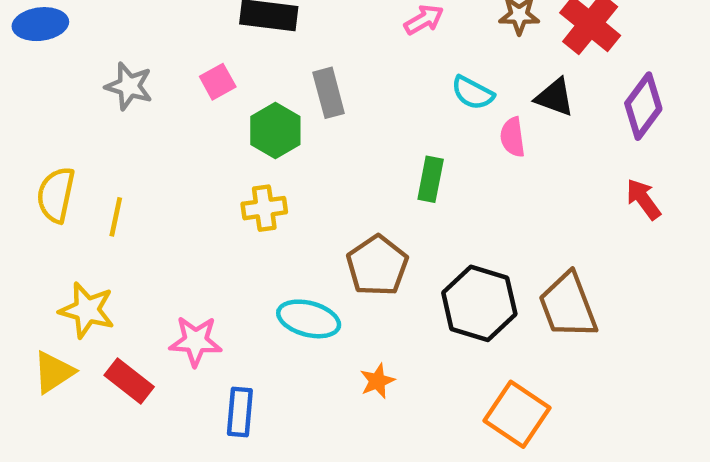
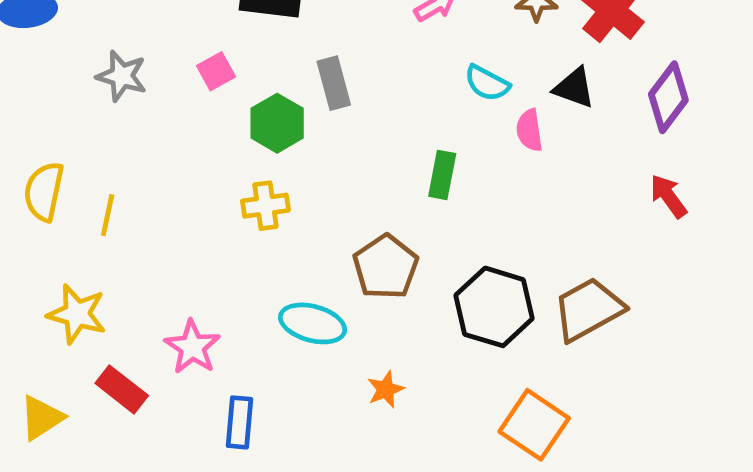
brown trapezoid: (568, 306) -> (588, 309), turned 82
pink star: (196, 341) -> (192, 347), turned 30
yellow triangle: (54, 372) -> (42, 418), moved

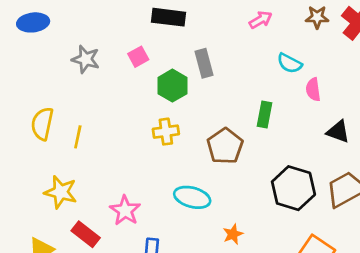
black triangle: (574, 88) -> (338, 132), moved
brown pentagon: (386, 267) -> (225, 146), moved

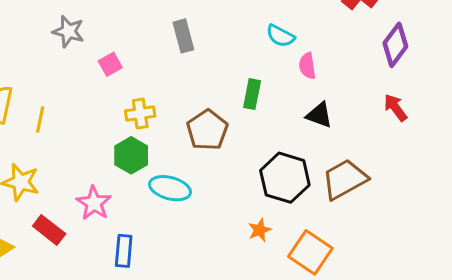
pink square: (138, 57) -> (110, 64), moved
gray star: (86, 59) -> (68, 31), moved
green hexagon: (172, 86) -> (131, 155), moved
black triangle: (338, 132) -> (319, 115), moved
orange star: (233, 234) -> (260, 230), moved

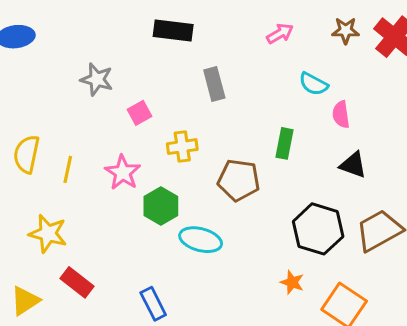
yellow cross: (140, 114) -> (182, 147), moved
brown pentagon: (207, 130) -> (239, 180), turned -30
pink star: (94, 203) -> (123, 172), moved
orange star: (260, 230) -> (292, 282), turned -30
blue rectangle: (124, 251) -> (153, 304), turned -32

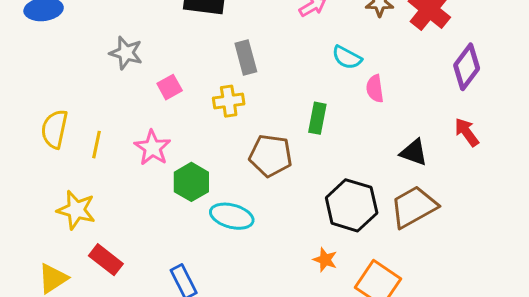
yellow cross: (182, 147) -> (229, 101), moved
black triangle: (353, 165) -> (414, 152), moved

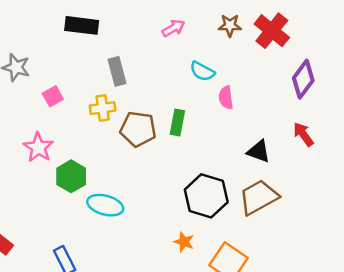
brown pentagon: (271, 155) -> (138, 129), moved

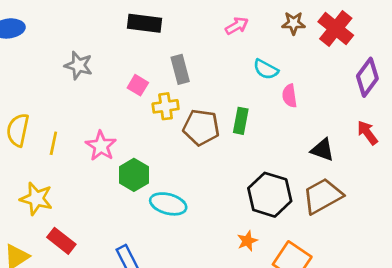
pink square: (53, 96) -> (138, 85), moved, turned -30
orange star: (184, 242) -> (247, 241), turned 30

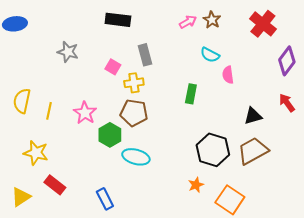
brown star: (294, 23) -> (212, 20), moved, turned 30
brown pentagon: (201, 127) -> (134, 113), moved
black triangle: (323, 150) -> (253, 116), turned -36

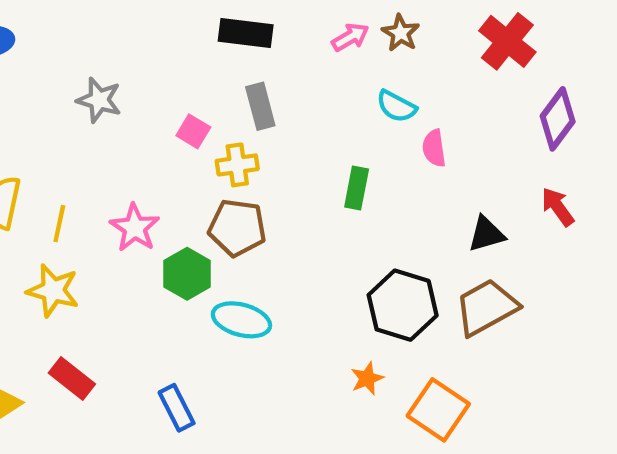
black rectangle: (118, 20) -> (246, 33), moved
yellow star: (36, 153) -> (53, 291), moved

